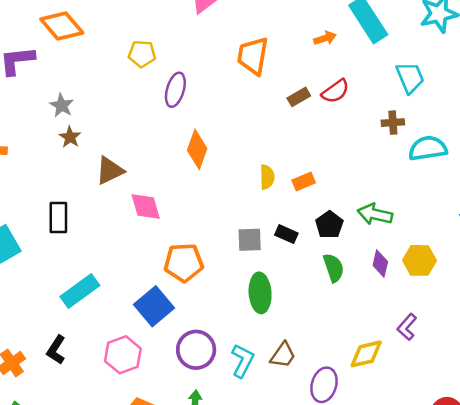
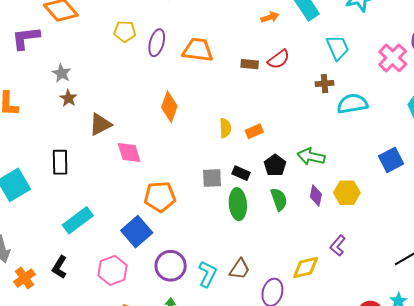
orange trapezoid: (253, 56) -> (198, 50), moved, turned 88
purple ellipse: (175, 90) -> (157, 43), moved
brown rectangle: (299, 97) -> (250, 64), turned 36
green ellipse: (260, 293) -> (238, 204), moved

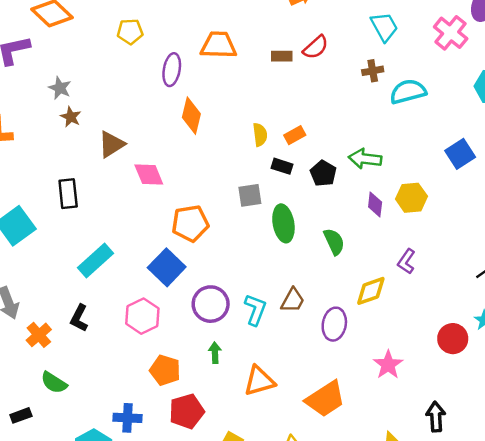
purple ellipse: (157, 43) -> (172, 70), moved
black rectangle: (241, 173) -> (282, 166), moved
green semicircle: (279, 199) -> (334, 242), moved

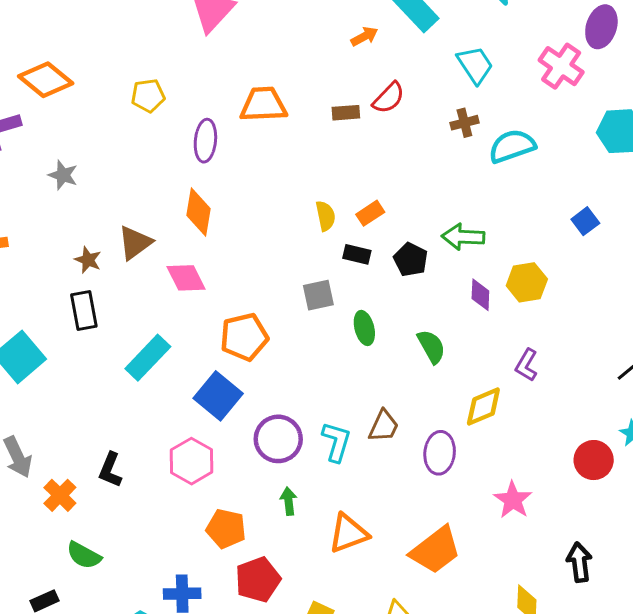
orange diamond: (191, 116) -> (199, 212), moved
brown star: (71, 117) -> (88, 260), moved
blue square: (460, 154) -> (585, 221), size x0.7
green ellipse: (283, 223) -> (364, 328), size x0.7
cyan rectangle: (96, 261) -> (148, 358), moved

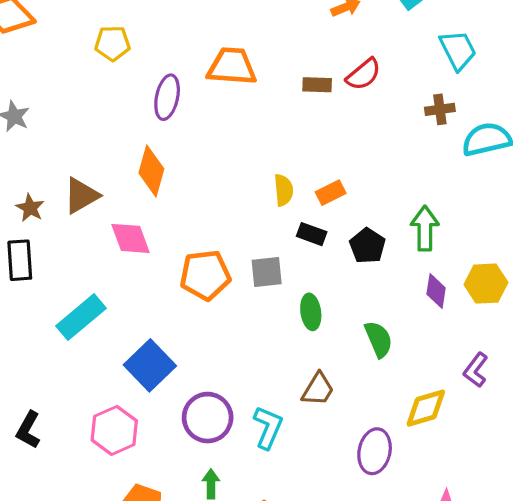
green arrow: (463, 237) -> (425, 228), turned 81
orange pentagon: (244, 337) -> (205, 275), moved
brown trapezoid: (384, 426) -> (318, 389), moved

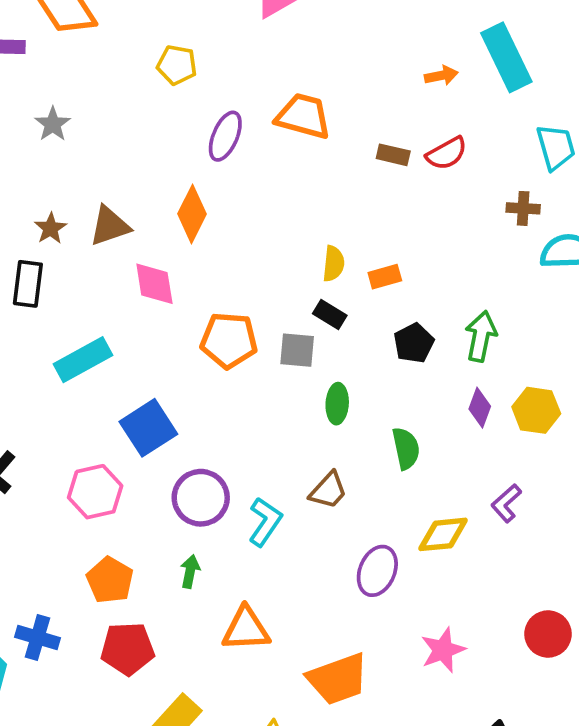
black rectangle: (312, 234) -> (330, 315), moved

